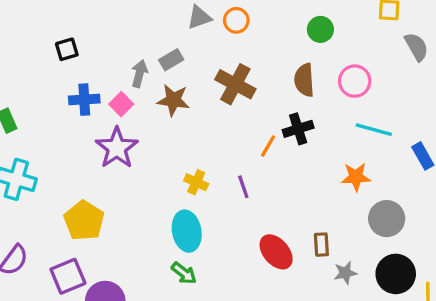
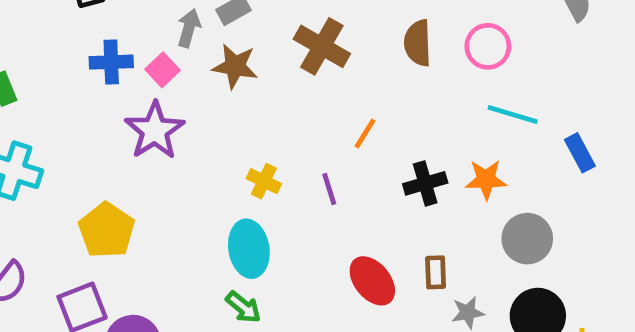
black cross: (298, 129) -> (425, 183), moved

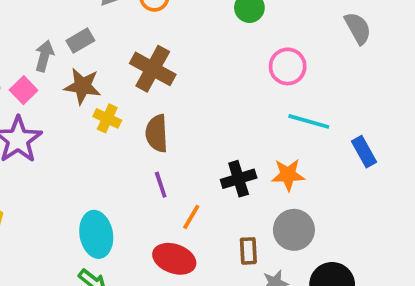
brown semicircle: (418, 43) -> (157, 133), moved
orange line: (365, 133) -> (191, 217), moved
yellow cross: (264, 181) -> (107, 118), moved
gray circle: (527, 239) -> (294, 230), moved
red ellipse: (372, 281) -> (174, 259), moved, turned -30

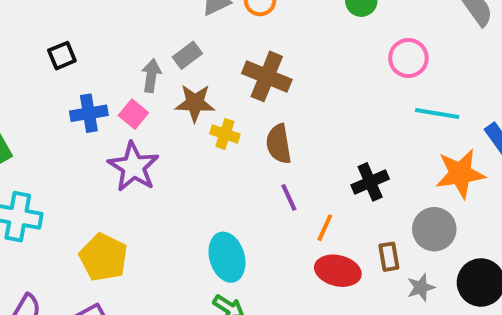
orange star: (288, 175) -> (460, 174), moved, size x1.4
red ellipse: (174, 259) -> (338, 271), moved

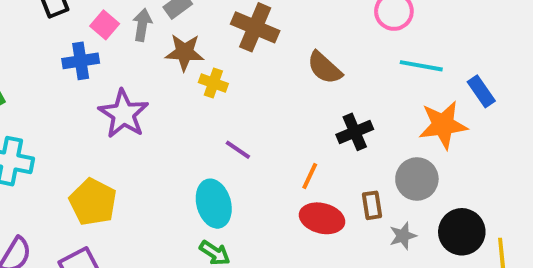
pink square: (133, 114) -> (105, 25), moved
brown semicircle: (279, 144) -> (325, 68), moved, turned -39
purple line: (289, 197) -> (238, 150), moved, turned -32

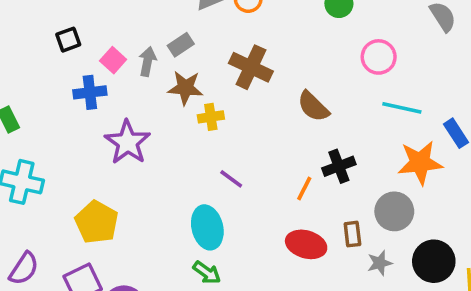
yellow cross: (213, 83) -> (211, 117), turned -30
orange line: (310, 176) -> (304, 188), moved

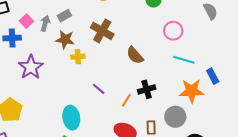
purple line: (231, 179) -> (99, 89), moved

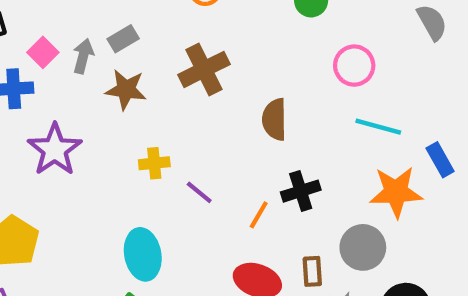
brown cross: (102, 31) -> (204, 69), turned 35
brown semicircle: (135, 55) -> (274, 119), turned 42
yellow cross: (78, 57) -> (154, 163), moved

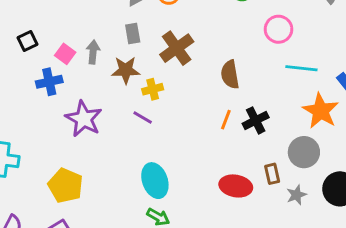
gray rectangle: (123, 39) -> (133, 33), moved, turned -60
yellow cross: (154, 163) -> (153, 89), moved
purple line: (199, 192) -> (143, 118), moved
orange star: (396, 192) -> (321, 111), turned -30
orange line: (259, 215) -> (226, 120), moved

